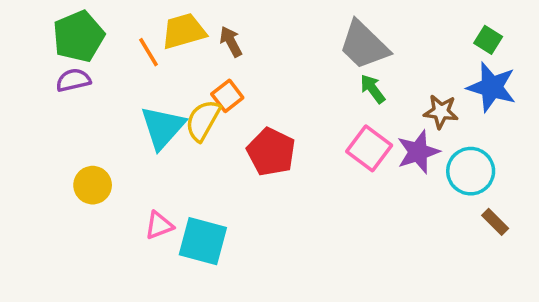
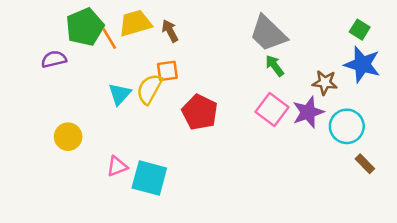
green pentagon: (79, 36) -> (85, 27), moved
orange square: (227, 96) -> (167, 71), turned 30
cyan triangle: (163, 127) -> (120, 94), size x0.7

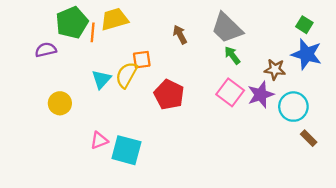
brown arrow: (170, 31) -> (180, 35), moved
orange line: (109, 39) -> (93, 32), turned 36
yellow circle: (68, 137) -> (60, 103), moved

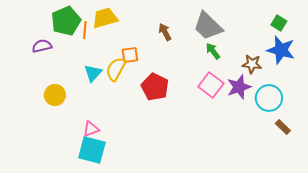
cyan square: (126, 150) -> (92, 150), moved

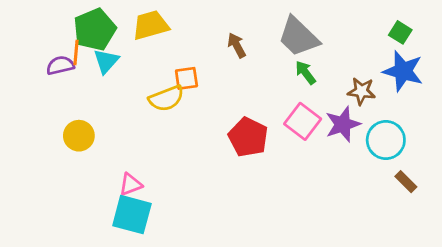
orange line: (85, 30) -> (76, 53), moved
yellow semicircle: (116, 69) -> (166, 98), turned -140
cyan triangle: (93, 73) -> (106, 61), moved
red pentagon: (155, 87) -> (248, 137), moved

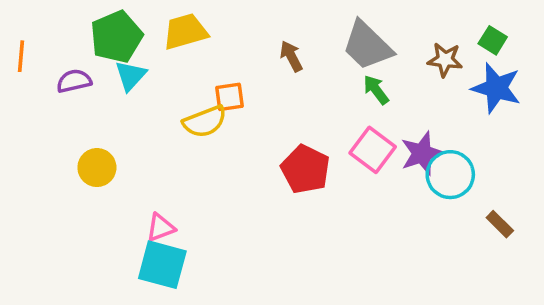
orange line: (76, 53) -> (21, 56), moved
brown star: (361, 91) -> (445, 60), moved
cyan circle: (386, 140) -> (450, 175), moved

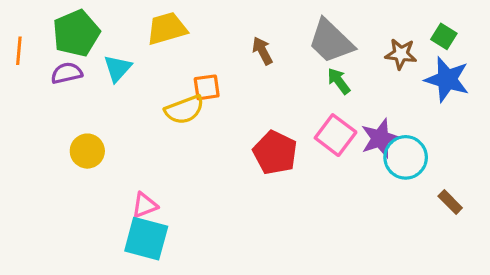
green pentagon: (116, 37) -> (76, 33), moved

